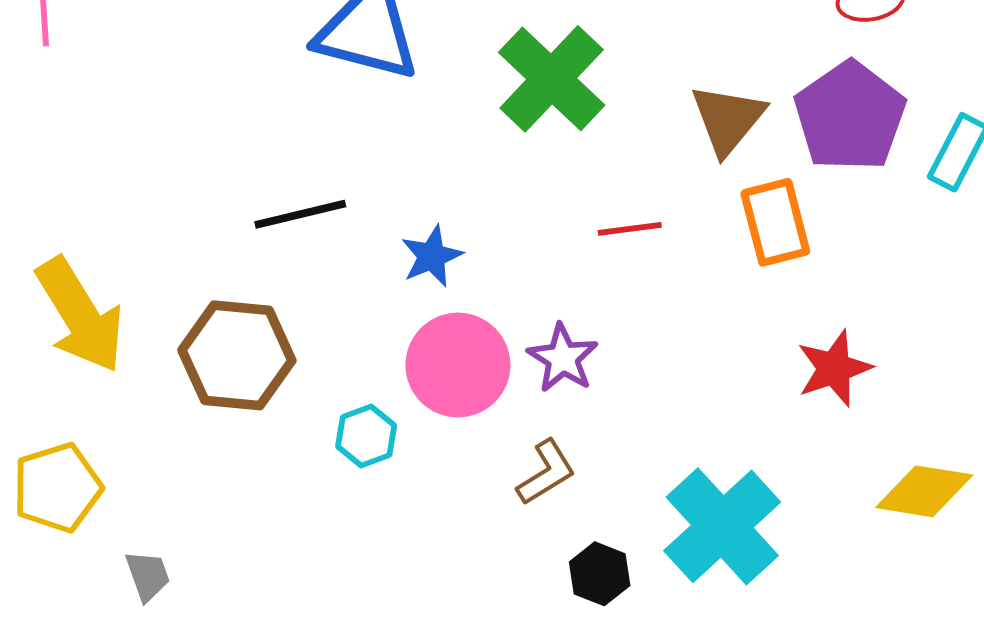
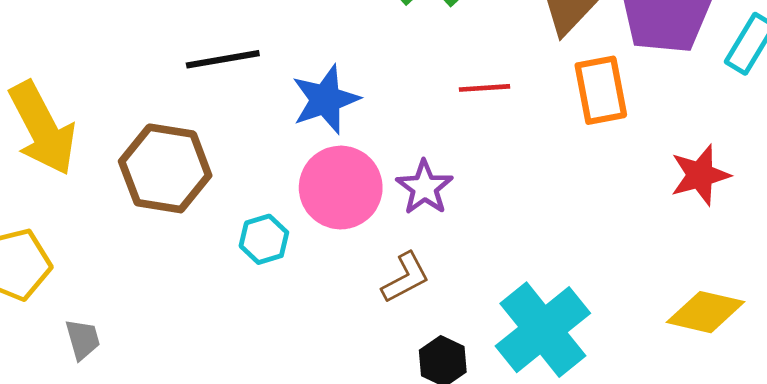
blue star: (432, 256) -> (325, 99), size x1.4
red star: (834, 368) -> (700, 175), moved

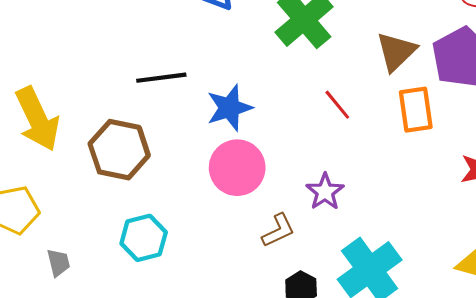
red line: (485, 88) -> (337, 105), turned 52
purple star: (424, 187) -> (325, 192), moved
cyan hexagon: (264, 239) -> (144, 238), moved, size x1.4

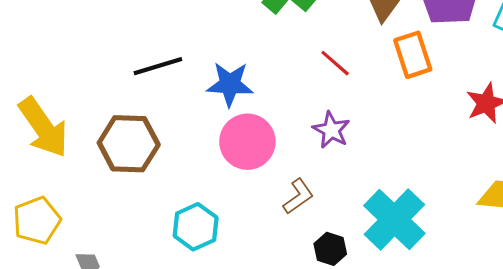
blue star: (229, 108) -> (230, 84), turned 30
purple star: (325, 192) -> (331, 130), moved
cyan hexagon: (144, 238) -> (196, 227), moved

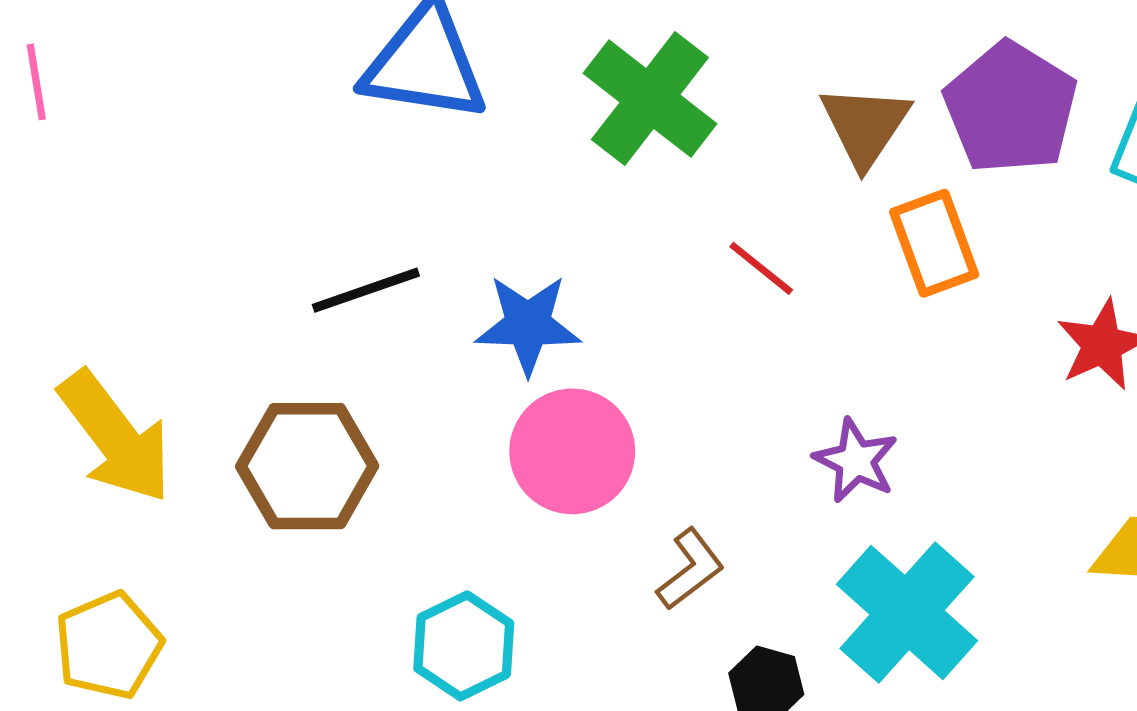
purple star: (331, 130) -> (856, 461), moved

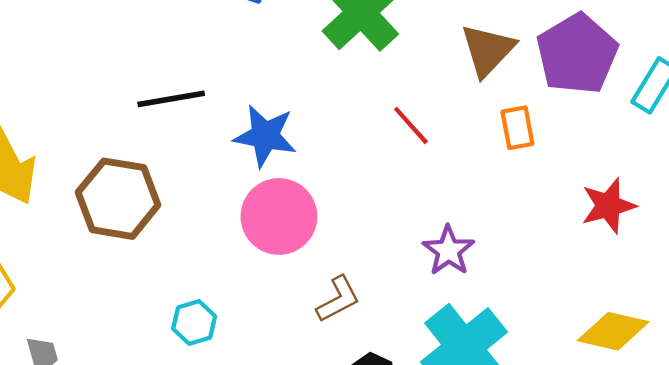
orange rectangle: (934, 243) -> (517, 128), size x0.7
cyan hexagon: (464, 646) -> (194, 322), size x0.7

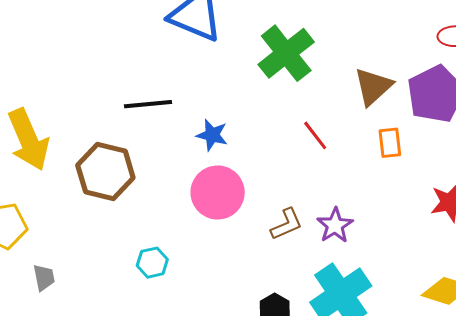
blue star: (265, 136) -> (212, 135), size x0.7
brown L-shape: (338, 299) -> (287, 224), moved

